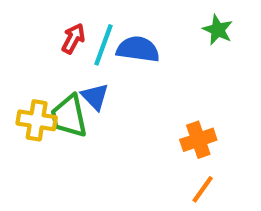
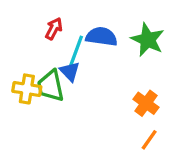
green star: (218, 30) -> (148, 40), moved, size x1.5
cyan line: (103, 45) -> (76, 51), moved
orange cross: (198, 140) -> (146, 103), turned -35

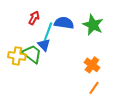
green trapezoid: (51, 86) -> (32, 54), turned 140

